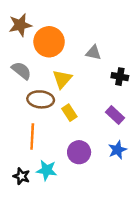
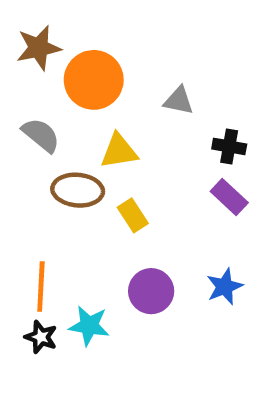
yellow triangle: (62, 79) -> (119, 151), turned 40
purple rectangle: (115, 115) -> (229, 197), moved
orange line: (32, 137) -> (41, 287), moved

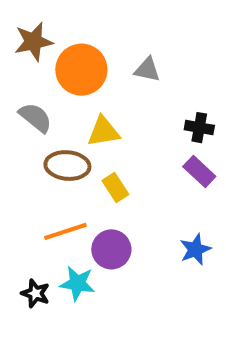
gray triangle: (179, 101) -> (147, 70), moved
orange line: (41, 287) -> (65, 231), moved, turned 69
purple circle: (151, 291) -> (111, 249), moved

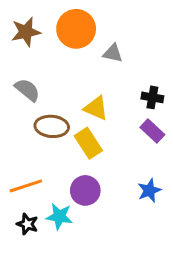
orange circle: (81, 70) -> (76, 29), moved
yellow triangle: (103, 132) -> (96, 108), moved, turned 32
yellow rectangle: (115, 187) -> (88, 143), size x1.4
orange line: (65, 231) -> (26, 186), moved

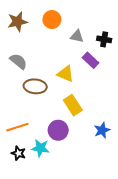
orange circle: (76, 29) -> (52, 20), size x0.7
black cross: (152, 97) -> (104, 39), moved
purple rectangle: (152, 131) -> (91, 60), moved
yellow rectangle: (88, 143) -> (73, 105), moved

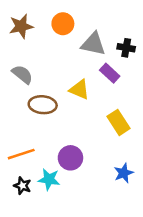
gray triangle: (77, 36) -> (93, 44), size x1.5
yellow rectangle: (73, 105) -> (119, 122), moved
blue star: (102, 130) -> (124, 173), moved

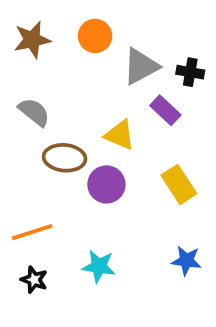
gray triangle: (93, 44) -> (141, 66), turned -40
purple circle: (70, 158) -> (106, 184), moved
blue star: (124, 173) -> (186, 261), turned 30
cyan star: (49, 179) -> (99, 266), moved

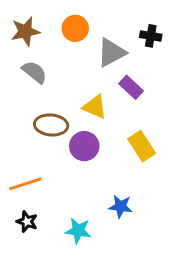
black cross: (190, 72) -> (151, 36), moved
gray semicircle: (34, 112) -> (34, 72), moved
blue star: (186, 261) -> (121, 206), moved
cyan star: (99, 266) -> (78, 231), moved

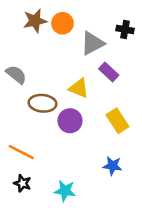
brown star: (25, 31) -> (35, 21), moved
gray semicircle: (34, 72) -> (16, 75), moved
orange line: (25, 184) -> (21, 152), turned 45
blue star: (121, 206) -> (112, 166), moved

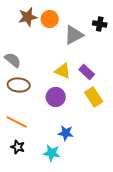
purple rectangle: (109, 72) -> (87, 72), moved
brown ellipse: (42, 103) -> (19, 85), moved
blue star: (112, 166) -> (66, 133), moved

